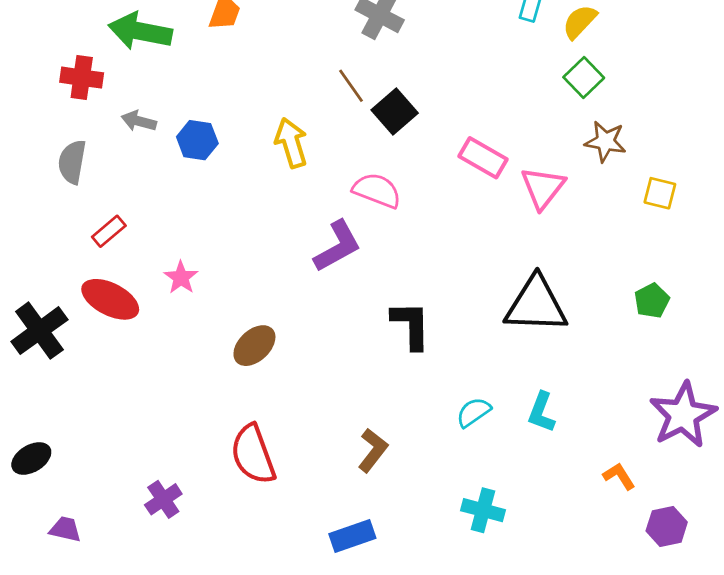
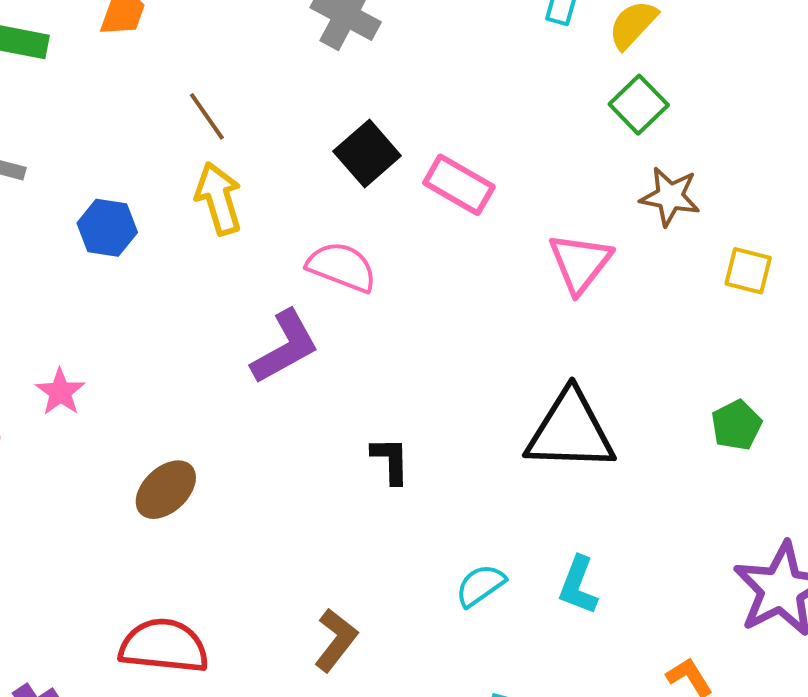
brown line: (351, 86) -> (207, 116), moved
blue hexagon: (197, 140) -> (107, 228), moved
pink rectangle: (483, 158) -> (459, 185), moved
black L-shape: (411, 325) -> (391, 460), size x0.7
red semicircle: (253, 454) -> (164, 646), turned 116

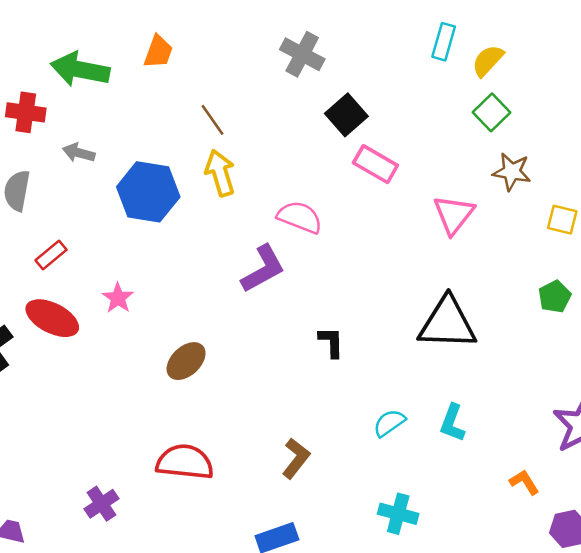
black square: (367, 154) -> (346, 115), moved
blue hexagon: (107, 228) -> (148, 192), size x1.6
green pentagon: (736, 425) -> (555, 297), moved

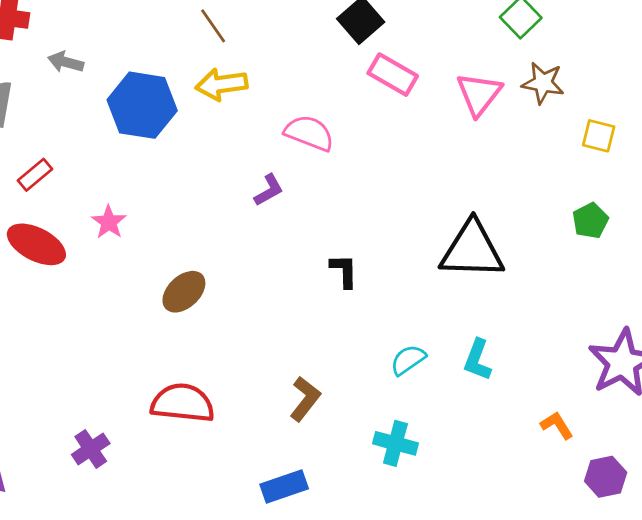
yellow arrow: (220, 173) -> (222, 84), turned -81
pink triangle: (454, 215) -> (479, 94), moved
purple L-shape: (263, 269) -> (269, 190), size x0.6
cyan cross: (398, 514) -> (395, 443), moved

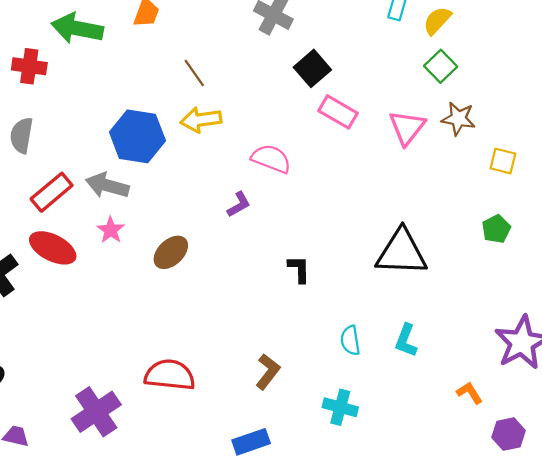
gray arrow: (66, 62) -> (107, 185), moved, size x1.5
red rectangle: (35, 175) -> (52, 192), size x1.5
brown ellipse: (184, 292) -> (171, 252), moved
cyan semicircle: (408, 360) -> (350, 340), turned -64
purple cross: (91, 449) -> (96, 412), size x1.6

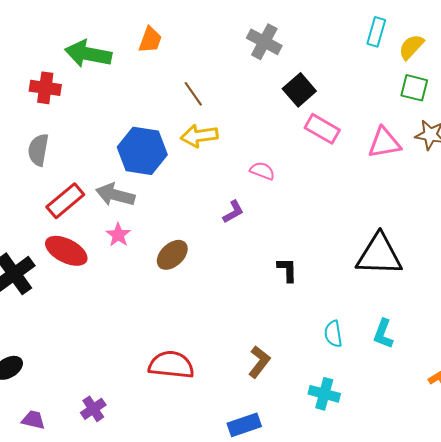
green square: (441, 66) -> (414, 88), turned -32
pink triangle: (407, 128) -> (384, 143), turned 42
pink semicircle: (271, 159) -> (262, 171), size x0.7
purple cross: (96, 412) -> (93, 409), moved, size x0.6

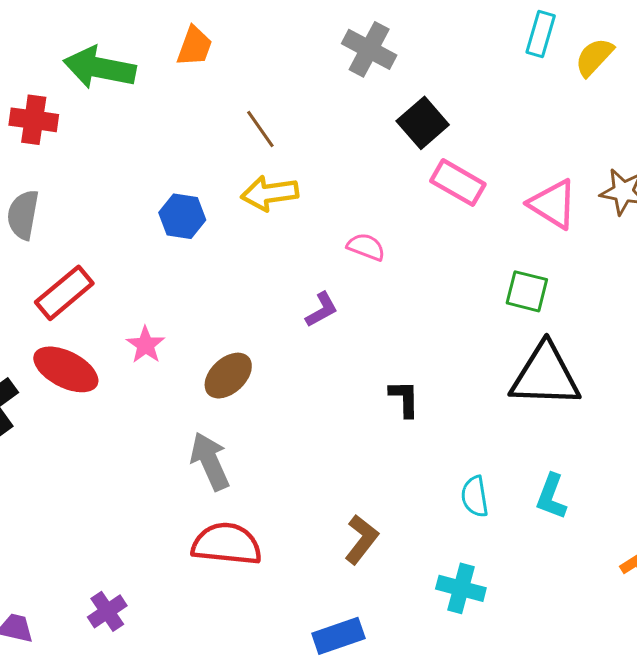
green square: (414, 88) -> (527, 291), moved
pink triangle: (384, 143) -> (553, 204), turned 42
blue hexagon: (142, 151) -> (182, 216), size x0.6
gray arrow: (115, 195) -> (210, 461), moved, turned 51

